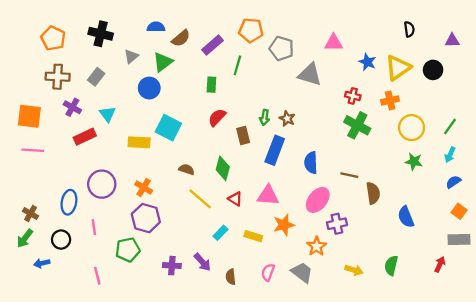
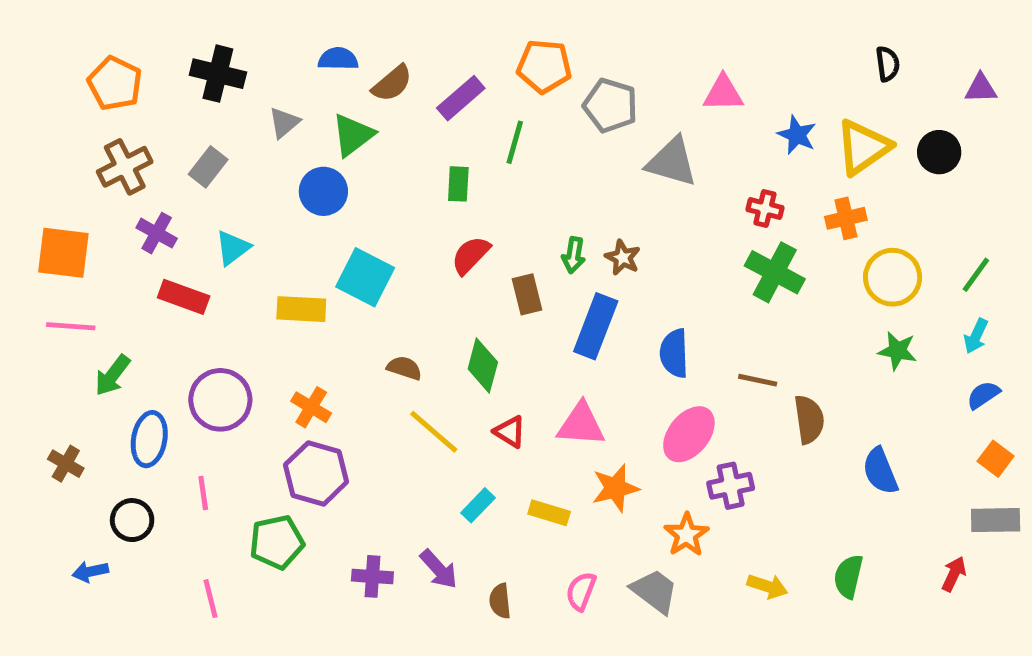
brown cross: (58, 77) -> (125, 167), turned -30
cyan triangle: (107, 114) -> (233, 248), turned 30
red rectangle: (85, 137) -> (184, 297), turned 45
green arrow: (25, 238) -> (112, 375), moved

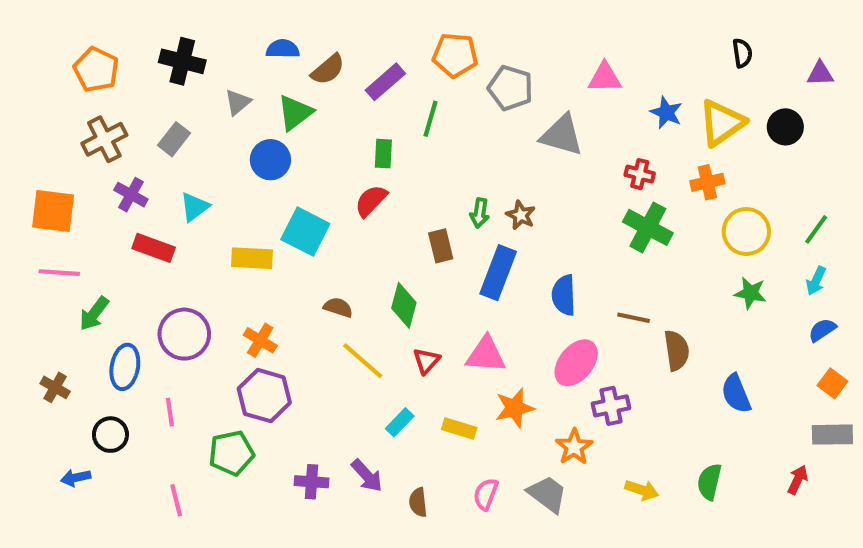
red semicircle: (471, 255) -> (371, 201), moved
red triangle: (510, 432) -> (426, 361), turned 40

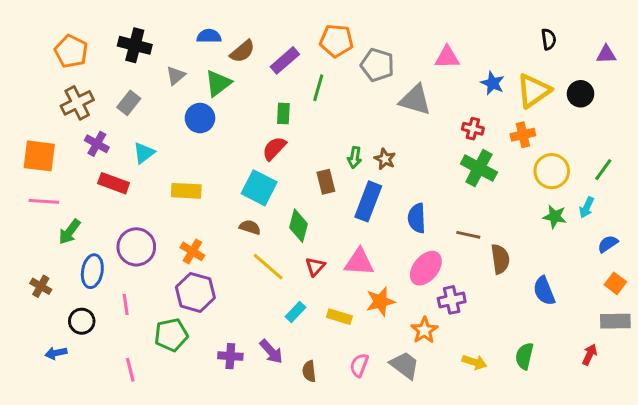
cyan square: (305, 232) -> (259, 188), moved
cyan arrow: (816, 281) -> (587, 207), moved

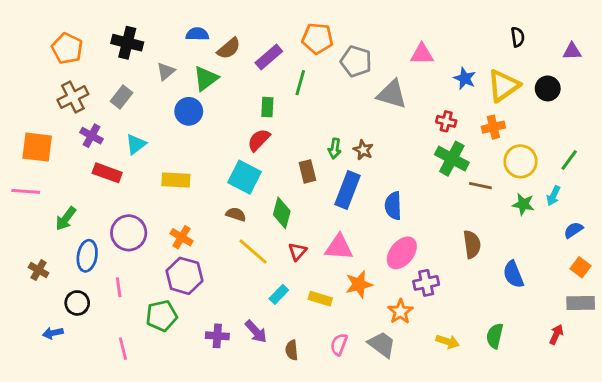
pink line: (44, 201) -> (26, 191), moved
brown line: (468, 235) -> (480, 186), moved

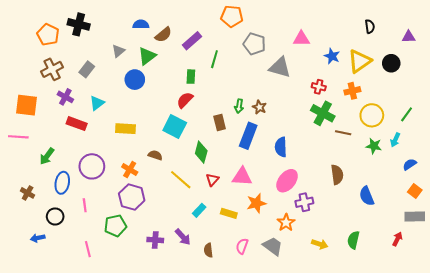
orange pentagon: (317, 38) -> (232, 16), moved
black cross: (127, 43) -> (79, 24), moved
brown semicircle: (236, 214) -> (155, 155), moved

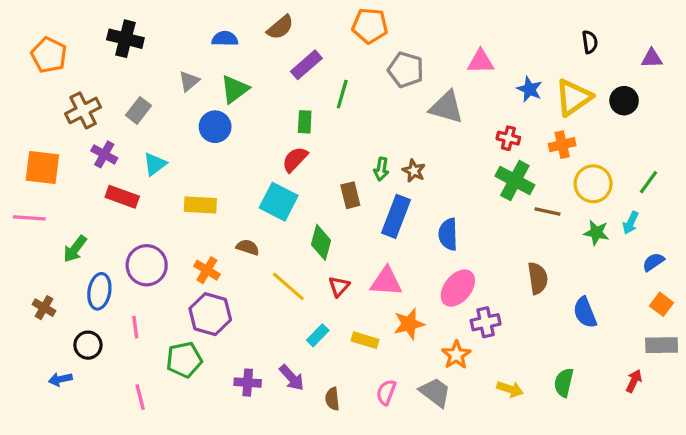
orange pentagon: (48, 35) -> (49, 55), moved
brown semicircle: (163, 35) -> (280, 27), moved

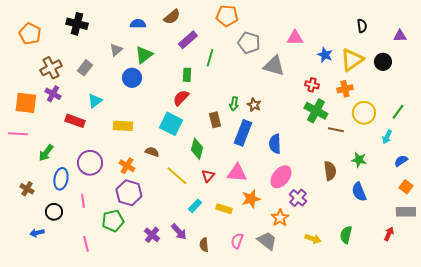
purple cross: (104, 154) -> (53, 94), moved
green star: (596, 233) -> (359, 160), moved
purple cross: (486, 322) -> (298, 198), turned -36
purple cross: (248, 383) -> (152, 235), turned 35

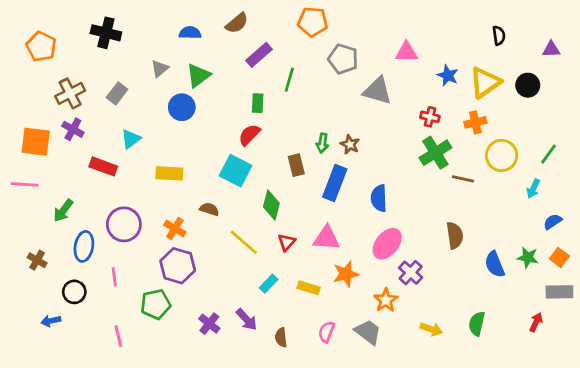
green cross: (316, 111) -> (435, 153), turned 30
green star: (359, 160) -> (528, 257), moved

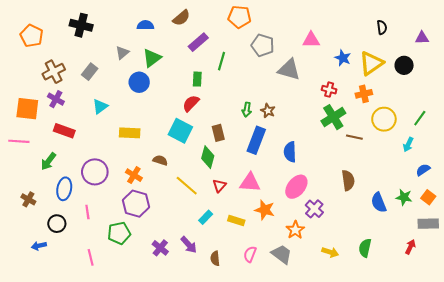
brown rectangle: (296, 165) -> (218, 133), moved
red rectangle: (103, 166) -> (64, 131), moved
orange star: (346, 274) -> (265, 210), turned 30

